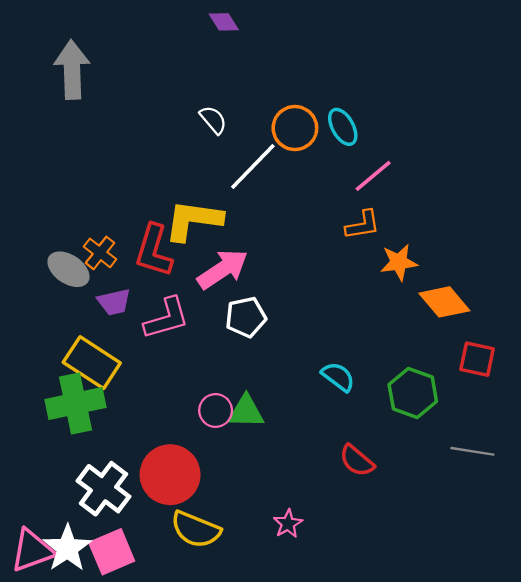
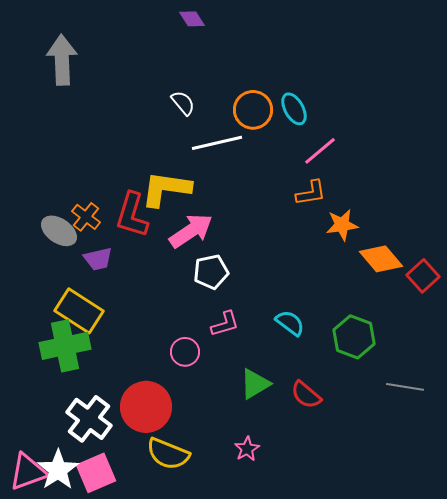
white line: (253, 167) -> (217, 143), turned 33
pink L-shape: (167, 318) -> (225, 324), moved, size x0.7
red square: (477, 359) -> (423, 276), moved, turned 36
green triangle: (246, 412) -> (255, 384), moved, turned -32

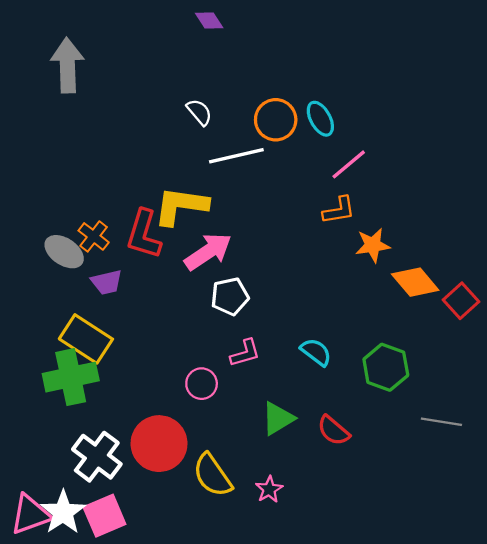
yellow semicircle: (168, 454) -> (212, 475), moved, turned 33

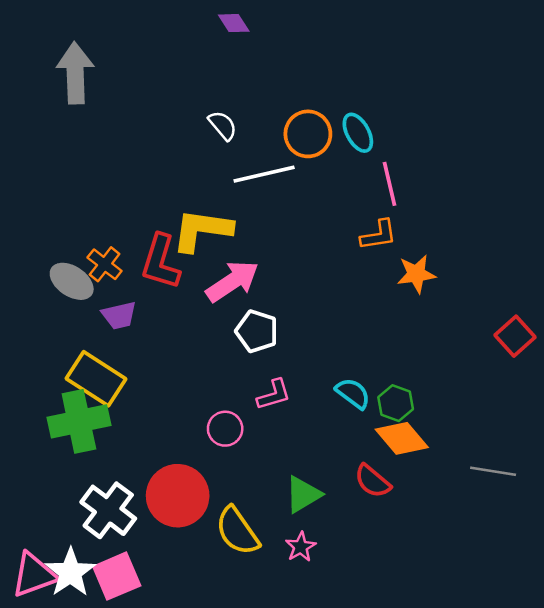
pink line: (349, 164) -> (390, 184), turned -63
orange diamond: (415, 282) -> (402, 438), moved
white pentagon: (230, 296) -> (257, 331), turned 30
green hexagon: (386, 367) -> (396, 403), moved, size x0.7
green triangle: (278, 419) -> (303, 494), moved

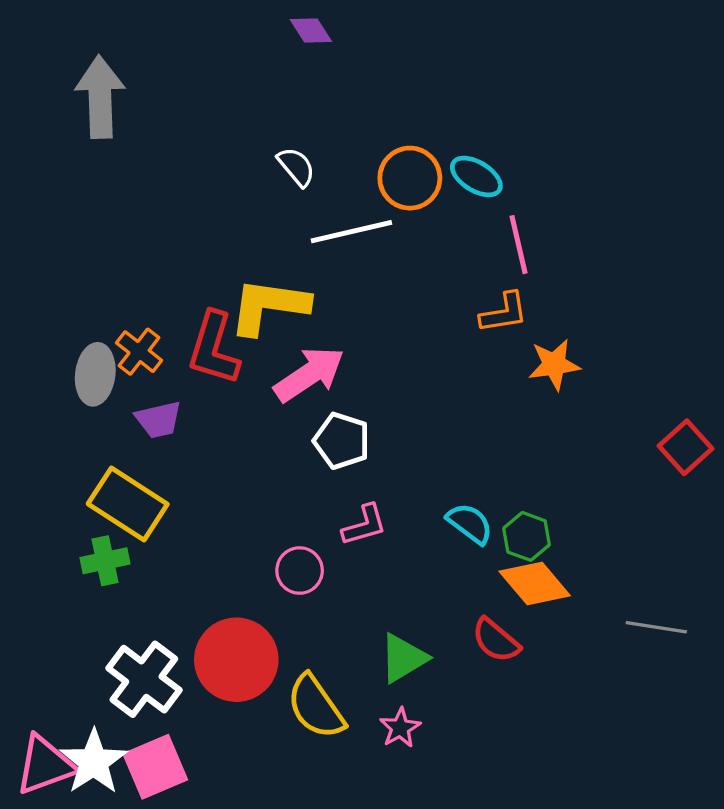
cyan ellipse: (358, 133) -> (476, 176), turned -30
gray ellipse: (72, 281) -> (95, 374), turned 63
green cross: (79, 421) -> (105, 561), size x0.6

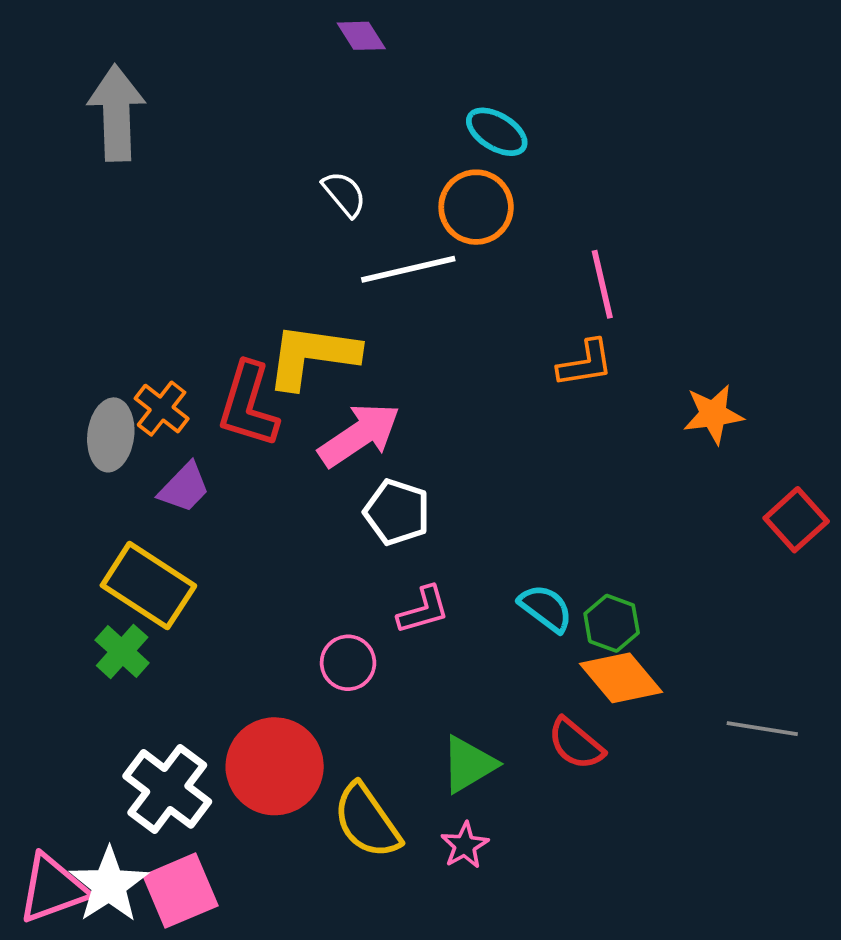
cyan ellipse: (476, 176) -> (497, 132), moved
orange star: (554, 365) -> (713, 414), moved
purple trapezoid: (158, 420) -> (184, 488), turned -33
green cross: (105, 561) -> (122, 651), turned -36

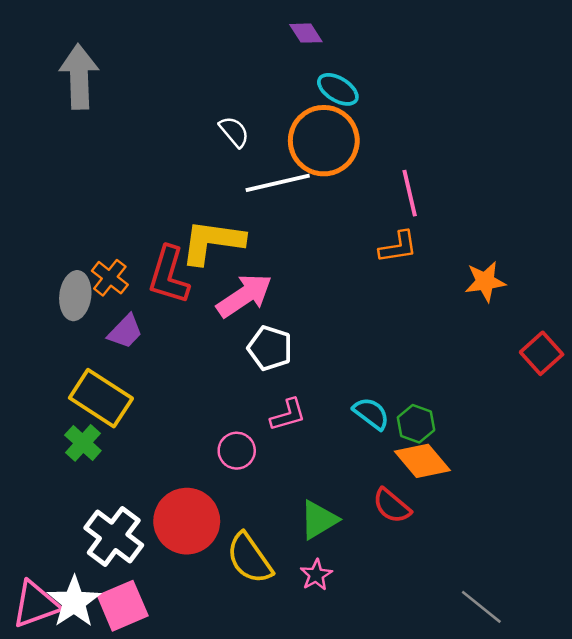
purple diamond: (361, 36) -> (306, 33), moved
orange circle: (476, 207) -> (324, 141), size x1.4
gray line: (762, 729) -> (481, 607), moved, turned 30

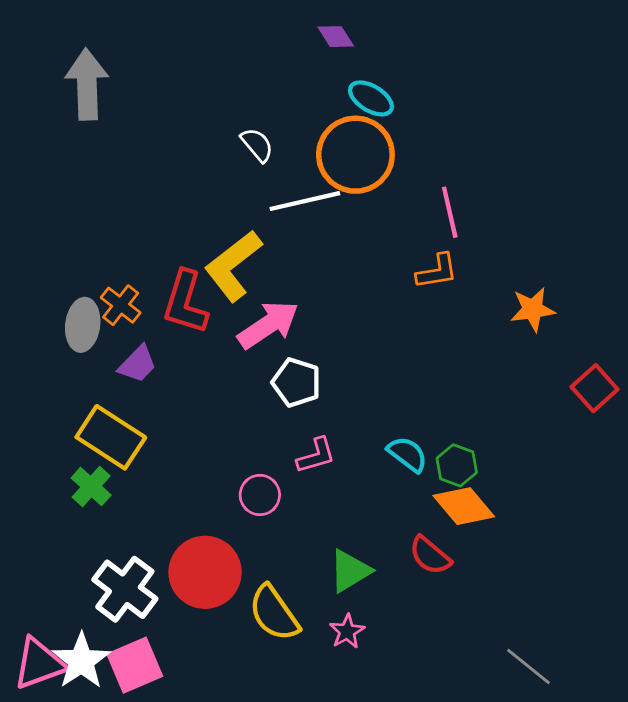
yellow L-shape: (212, 242) -> (233, 266), turned -46

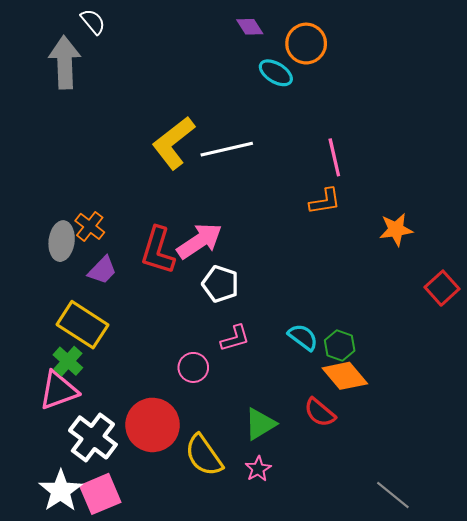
white semicircle: (257, 145) -> (93, 22), moved
orange circle: (355, 155) -> (306, 44), moved, size x0.7
yellow L-shape: (233, 266) -> (173, 143), moved
red L-shape: (185, 302) -> (158, 250), moved
pink triangle: (39, 664) -> (58, 390), moved

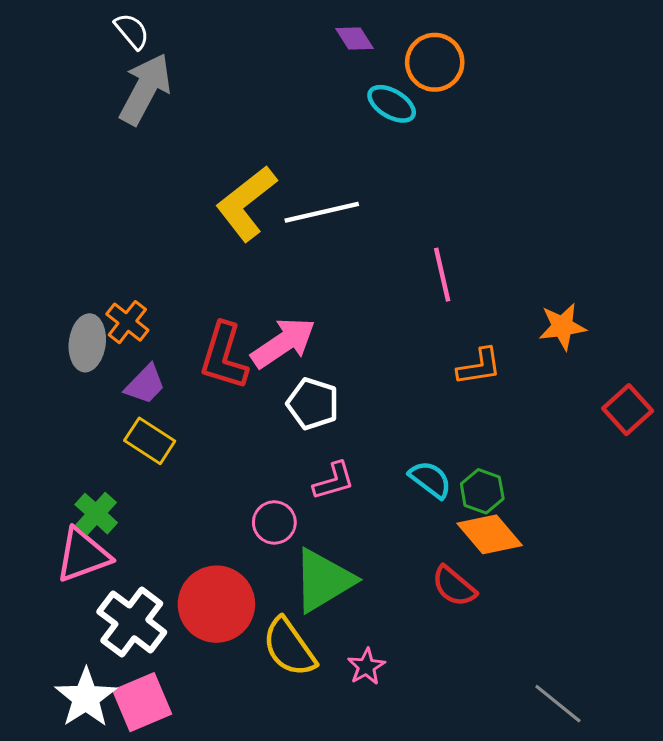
gray arrow: (65, 62) -> (145, 89), moved, turned 30
pink line: (334, 157) -> (442, 275), moved
orange L-shape: (325, 201) -> (479, 367), moved
yellow rectangle: (82, 325) -> (150, 441), moved, size x0.7
green triangle: (260, 424) -> (323, 580), moved, size x1.4

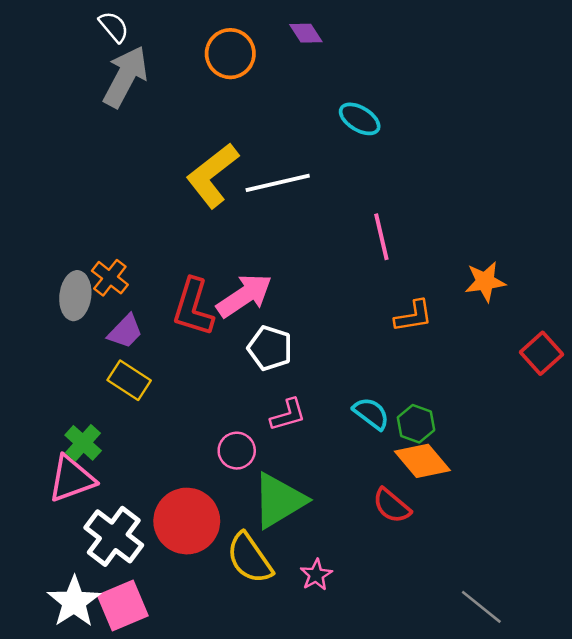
orange circle: (435, 62) -> (230, 54), moved
cyan ellipse: (392, 104) -> (360, 119), moved

